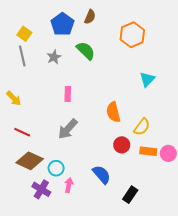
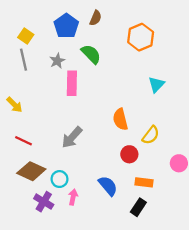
pink rectangle: (68, 94) -> (72, 83), moved, size x1.5
orange rectangle: (148, 151) -> (144, 182), moved

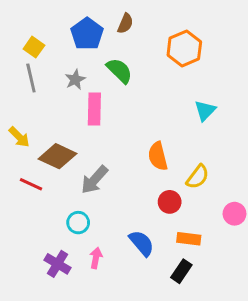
brown diamond: (31, 171) -> (58, 156), moved
cyan circle: (59, 179) -> (78, 223), moved

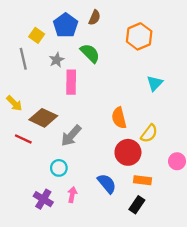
yellow square: (34, 47) -> (37, 35), moved
red circle: (170, 202) -> (128, 152), size x1.5

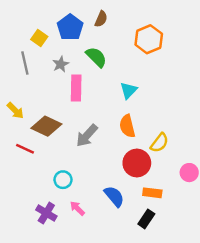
cyan triangle: (155, 83) -> (128, 90), moved
gray arrow: (71, 136) -> (87, 136), moved
pink arrow: (72, 195) -> (77, 208), turned -56

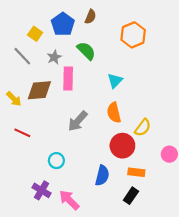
gray line: (25, 63) -> (22, 56), turned -30
brown diamond: (46, 126) -> (39, 90), moved, turned -30
blue semicircle: (114, 196) -> (102, 175), turned 54
pink arrow: (77, 208) -> (69, 200), moved, size x1.5

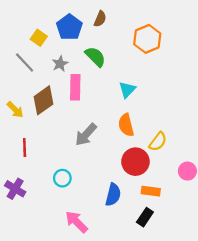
brown diamond: (39, 90) -> (43, 100), turned -30
red line: (22, 133) -> (25, 147), turned 63
purple cross: (41, 190) -> (15, 189), moved

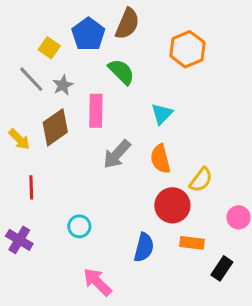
brown semicircle: (100, 19) -> (127, 24), size x1.5
gray star: (60, 64) -> (63, 85), moved
gray arrow: (86, 134) -> (117, 154), moved
black rectangle: (145, 217) -> (222, 268), moved

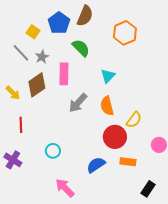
blue semicircle: (144, 247) -> (96, 165), turned -138
black rectangle: (222, 268) -> (148, 189), moved

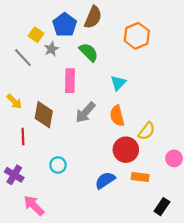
gray star: (42, 57) -> (51, 49), moved
brown diamond: (37, 85) -> (44, 115), moved, turned -45
pink arrow: (65, 188) -> (34, 205), moved

